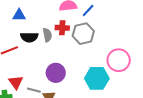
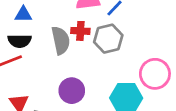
gray semicircle: (47, 35) -> (61, 40), size x1.5
black semicircle: (29, 37) -> (20, 41), moved

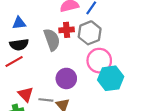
pink circle: (155, 74) -> (99, 61), moved

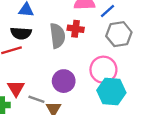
gray hexagon: (90, 33) -> (119, 34), moved

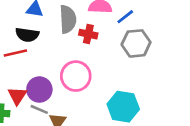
gray semicircle: (57, 36) -> (68, 19), moved
pink circle: (103, 70) -> (76, 76), moved
purple circle: (64, 81) -> (39, 90), moved

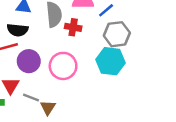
purple circle: (39, 90) -> (29, 61), moved
cyan hexagon: (123, 107) -> (110, 61), moved

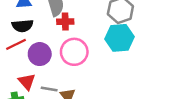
red cross: (73, 27) -> (65, 22), moved

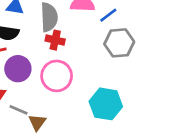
cyan hexagon: (120, 38) -> (106, 104), moved

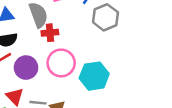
cyan hexagon: (106, 104) -> (94, 76), moved

